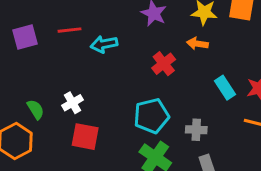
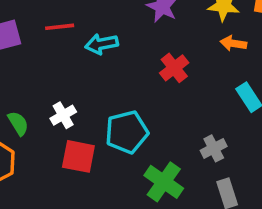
orange arrow: (197, 44) -> (233, 43), moved
cyan pentagon: (151, 116) -> (127, 132), moved
gray cross: (196, 130) -> (214, 148), turned -30

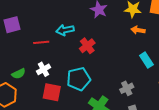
red line: (60, 27) -> (41, 42), moved
red cross: (174, 68) -> (87, 46), moved
green semicircle: (18, 123) -> (19, 74), turned 96

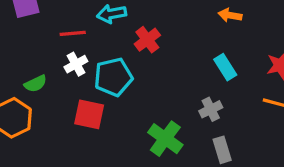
cyan rectangle: (146, 60) -> (225, 67), moved
white cross: (44, 69) -> (76, 64), moved
cyan pentagon: (79, 79) -> (113, 77), moved

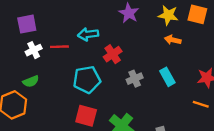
white cross: (76, 64) -> (34, 50), moved
gray cross: (211, 109) -> (135, 79), moved
red square: (89, 114) -> (86, 116), moved

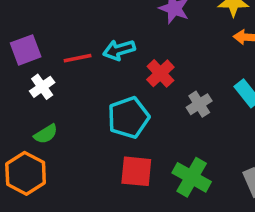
red line: (59, 47) -> (78, 58), moved

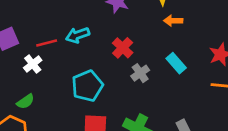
red cross: (160, 73) -> (123, 48), moved
white cross: (42, 87) -> (33, 64), moved

